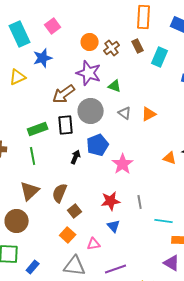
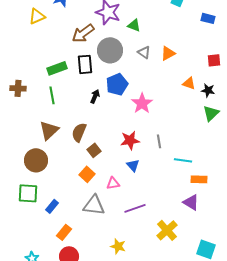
orange triangle: (170, 158) -> (189, 83), moved

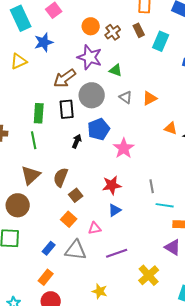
green rectangle: (57, 68) -> (39, 113), turned -66
gray line: (159, 141) -> (152, 186), moved
blue triangle: (133, 165) -> (115, 210), turned 40
blue rectangle: (52, 206) -> (49, 248), moved

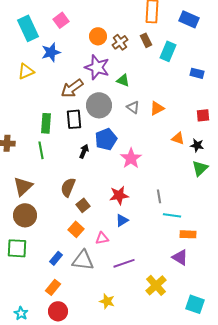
brown triangle: (31, 175) -> (23, 186), moved

